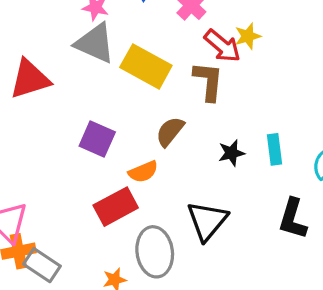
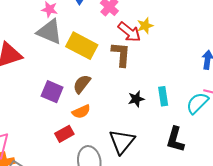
brown semicircle: (170, 131) -> (82, 84), moved
red rectangle: (116, 207) -> (64, 134), size x0.7

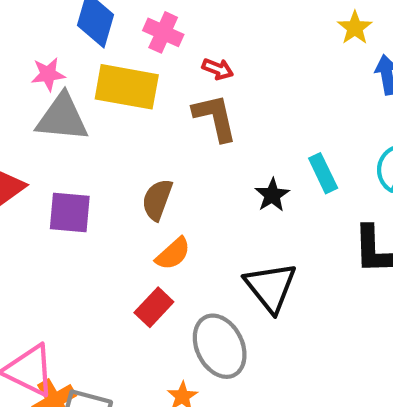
yellow star: (145, 26) -> (355, 28), moved
red arrow: (129, 32) -> (218, 69), size x0.6
yellow rectangle: (82, 46) -> (127, 87), moved
purple square: (52, 92) -> (70, 213), moved

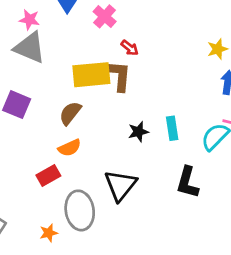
yellow rectangle: (127, 87) -> (91, 75), moved, turned -33

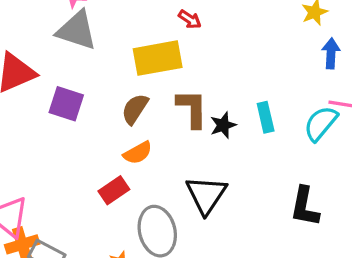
red arrow: (130, 48) -> (190, 19), moved
brown L-shape: (119, 76) -> (192, 109), moved
black L-shape: (188, 182) -> (305, 207), moved

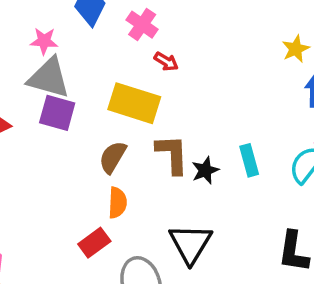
yellow rectangle: (158, 58) -> (134, 103), turned 30
purple square: (66, 104) -> (57, 113), moved
orange semicircle: (138, 153) -> (117, 203), turned -56

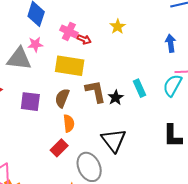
pink cross: (142, 25) -> (69, 31), moved
pink star: (44, 41) -> (35, 44), moved
yellow star: (296, 49) -> (118, 27), moved
purple square: (57, 113) -> (30, 102), moved

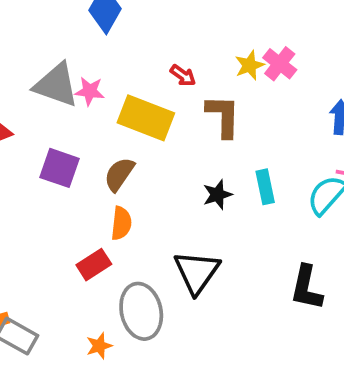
pink cross: (69, 31) -> (280, 64), moved
pink star: (35, 44) -> (90, 91), moved
brown L-shape: (96, 91) -> (223, 116), moved

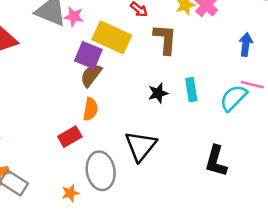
purple square: (60, 168) -> (88, 55), moved

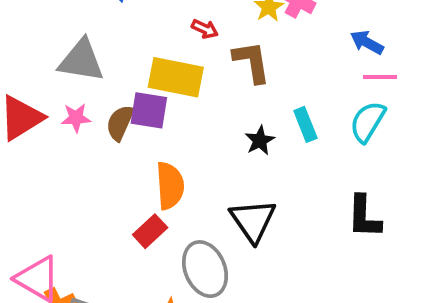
pink star: (74, 17) -> (76, 118), moved
blue arrow: (246, 44) -> (367, 42), turned -55
brown semicircle: (91, 75) -> (120, 123), moved
pink line: (252, 85) -> (380, 77), moved
orange semicircle: (90, 109) -> (170, 186), size x1.4

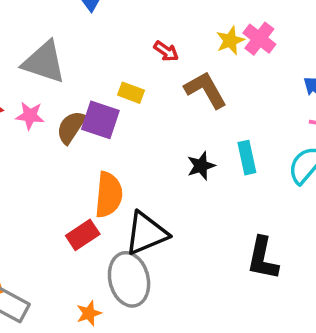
brown L-shape: (252, 62) -> (206, 90), turned -30
yellow rectangle: (176, 77) -> (131, 93), size x0.5
black L-shape: (364, 217) -> (263, 258), moved
black triangle: (253, 221) -> (146, 233), moved, turned 33

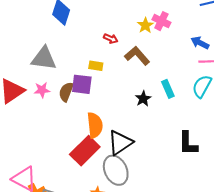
red rectangle: (83, 235) -> (85, 151), size x1.6

